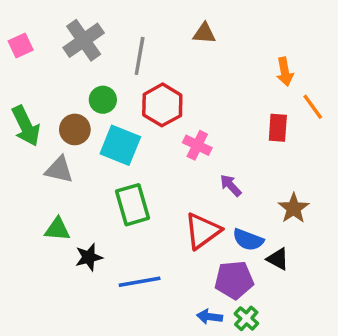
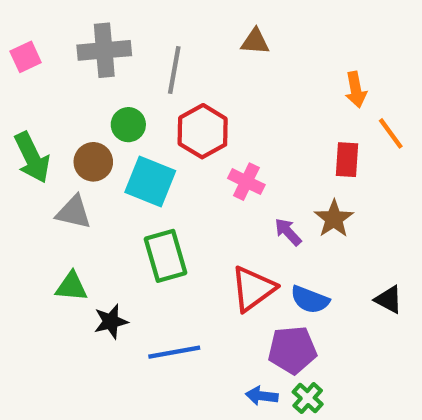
gray cross: (84, 40) -> (104, 50), turned 30
brown star: (294, 208) -> (334, 219), moved
black triangle: (278, 259) -> (389, 300), moved

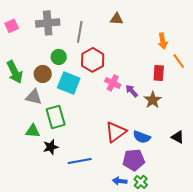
purple arrow: (288, 232) -> (132, 91), moved
green rectangle: (165, 256) -> (56, 117), moved

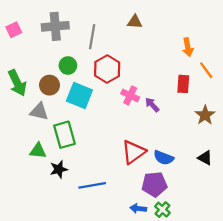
brown star: (153, 100) -> (205, 115), moved

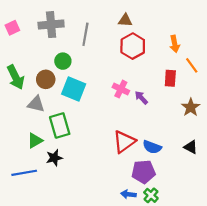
red hexagon: (107, 69) -> (133, 46), moved
green triangle: (38, 151) -> (35, 141), turned -35
blue line: (92, 185) -> (24, 173), moved

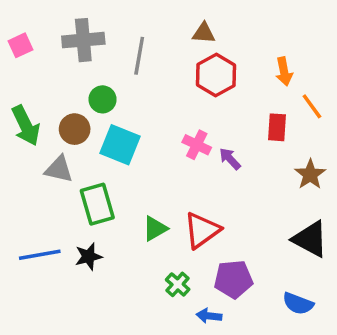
green triangle: (35, 141) -> (155, 229), moved
blue semicircle: (152, 147) -> (298, 304), moved
black triangle: (191, 147) -> (310, 239), size x1.6
blue line: (24, 173) -> (40, 255), moved
green cross: (151, 195) -> (178, 284), moved

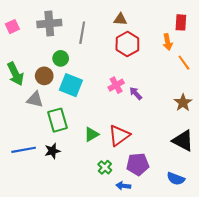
red rectangle: (277, 127) -> (181, 22), moved
pink cross: (197, 145) -> (116, 85), turned 35

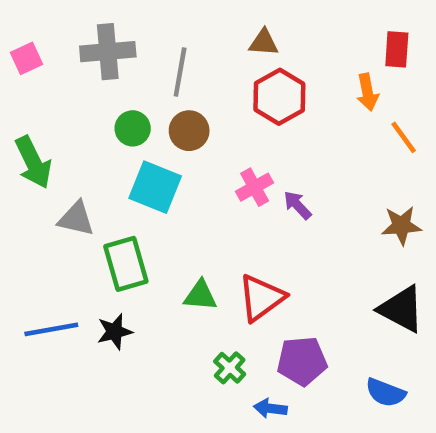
brown circle: (44, 76) -> (189, 131), moved
brown star: (183, 103) -> (401, 225), turned 30
green triangle: (91, 134) -> (200, 295), turned 35

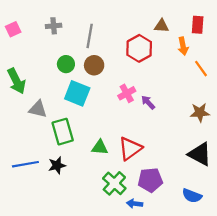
brown triangle: (264, 43) -> (162, 26), moved
gray cross: (108, 52) -> (54, 26), size x0.6
green cross: (230, 368) -> (114, 183), size x1.5

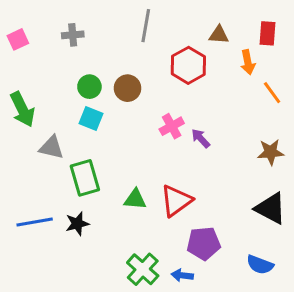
gray line: (90, 36) -> (146, 26), moved
cyan square: (77, 93) -> (91, 119), moved, size x0.7
green cross: (114, 183) -> (143, 269), moved

